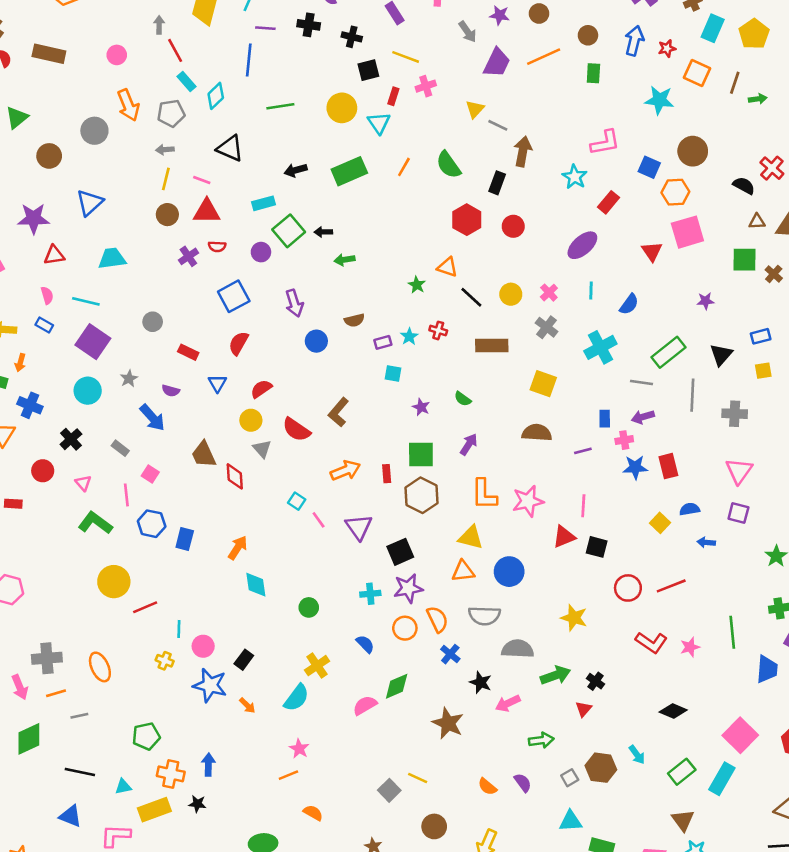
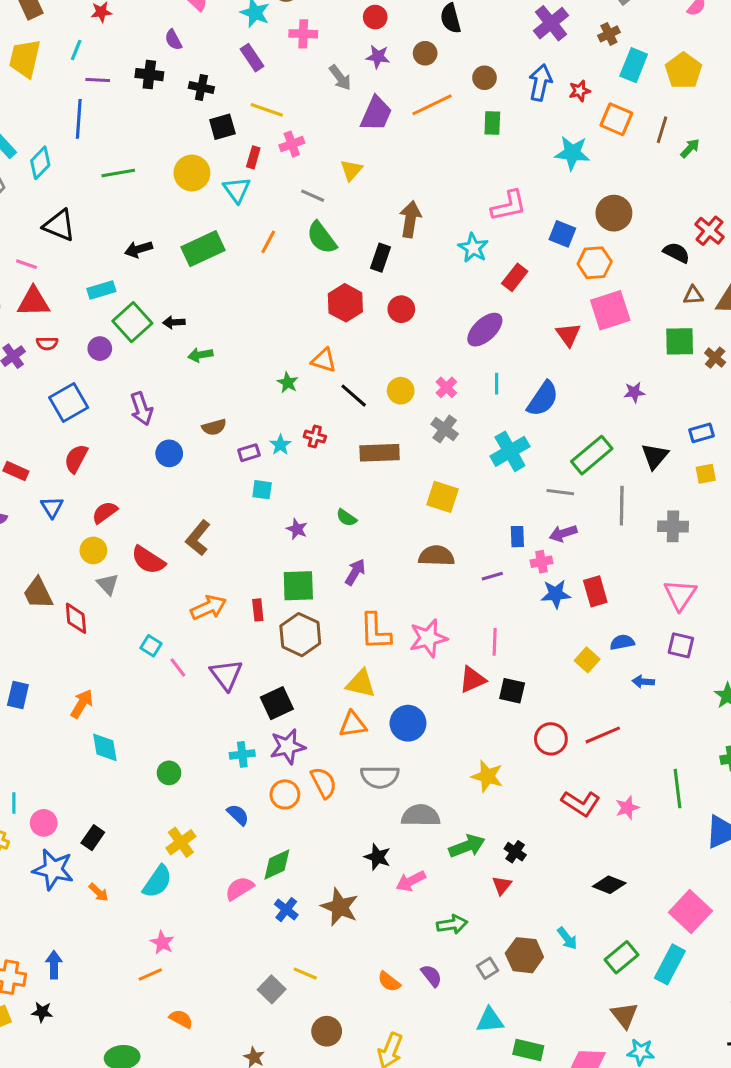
green arrow: (758, 99) -> (690, 148), turned -36
gray line: (498, 125) -> (313, 196), moved
blue semicircle: (629, 304) -> (543, 399), size x1.4
blue cross: (450, 654) -> (286, 910), moved

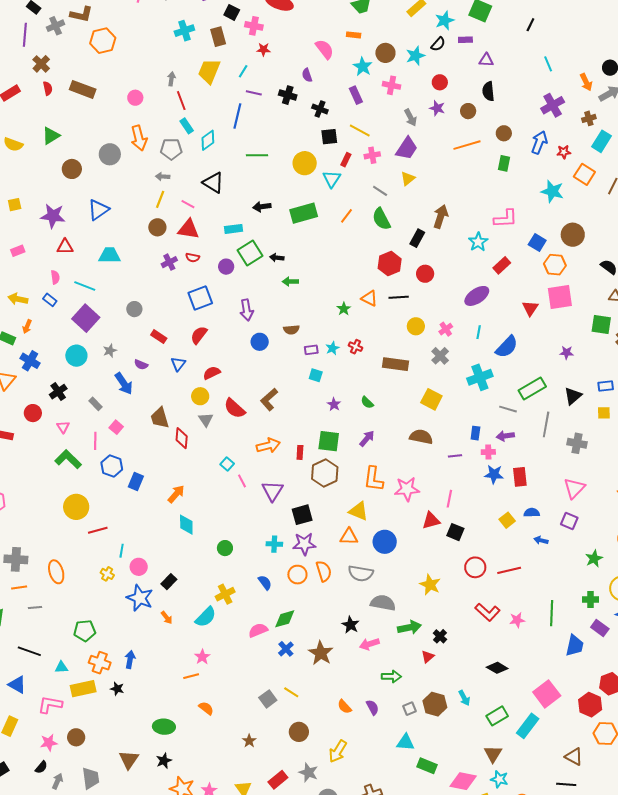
purple trapezoid: (376, 114) -> (407, 148), moved
black line: (354, 396) -> (399, 297), moved, turned -54

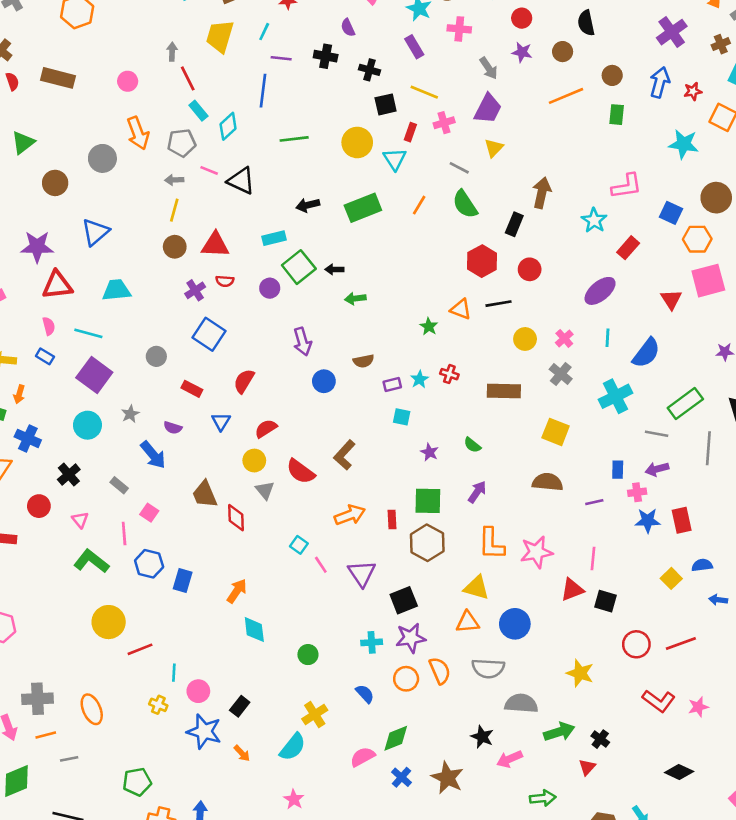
pink line: (188, 204) -> (209, 170), moved
red triangle: (65, 247) -> (57, 285), size x1.4
blue square: (200, 298) -> (209, 334), moved, turned -30

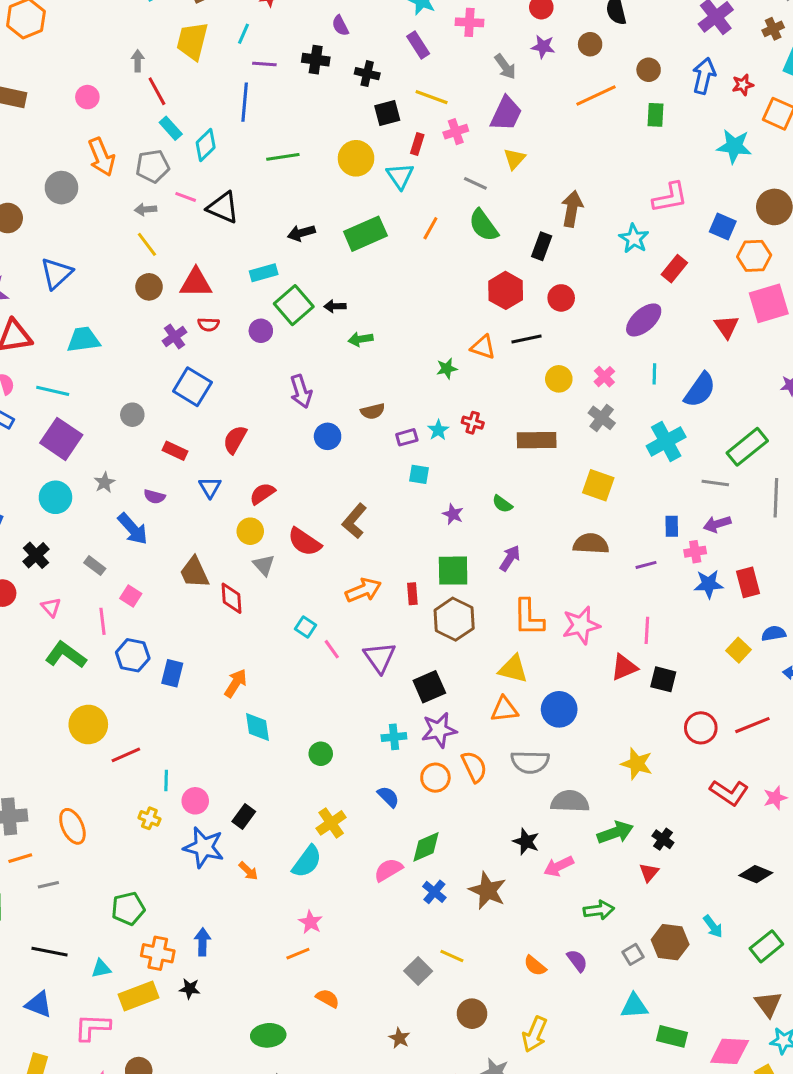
yellow line: (174, 210) -> (147, 244), turned -50
green star: (429, 326) -> (447, 368), turned 30

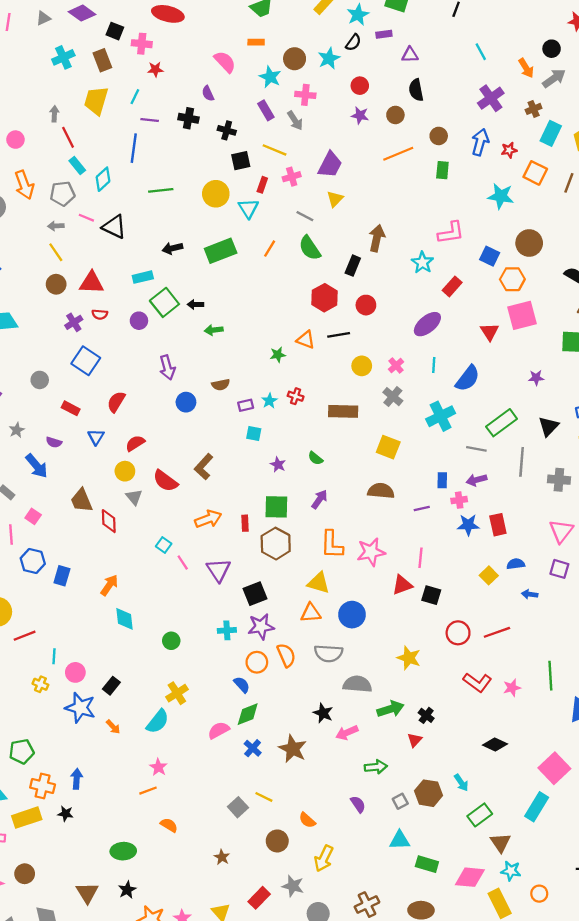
gray arrow: (505, 67) -> (295, 120), moved
blue semicircle: (388, 797) -> (242, 685), moved
green rectangle: (766, 946) -> (480, 815), moved
orange semicircle: (535, 966) -> (307, 820), moved

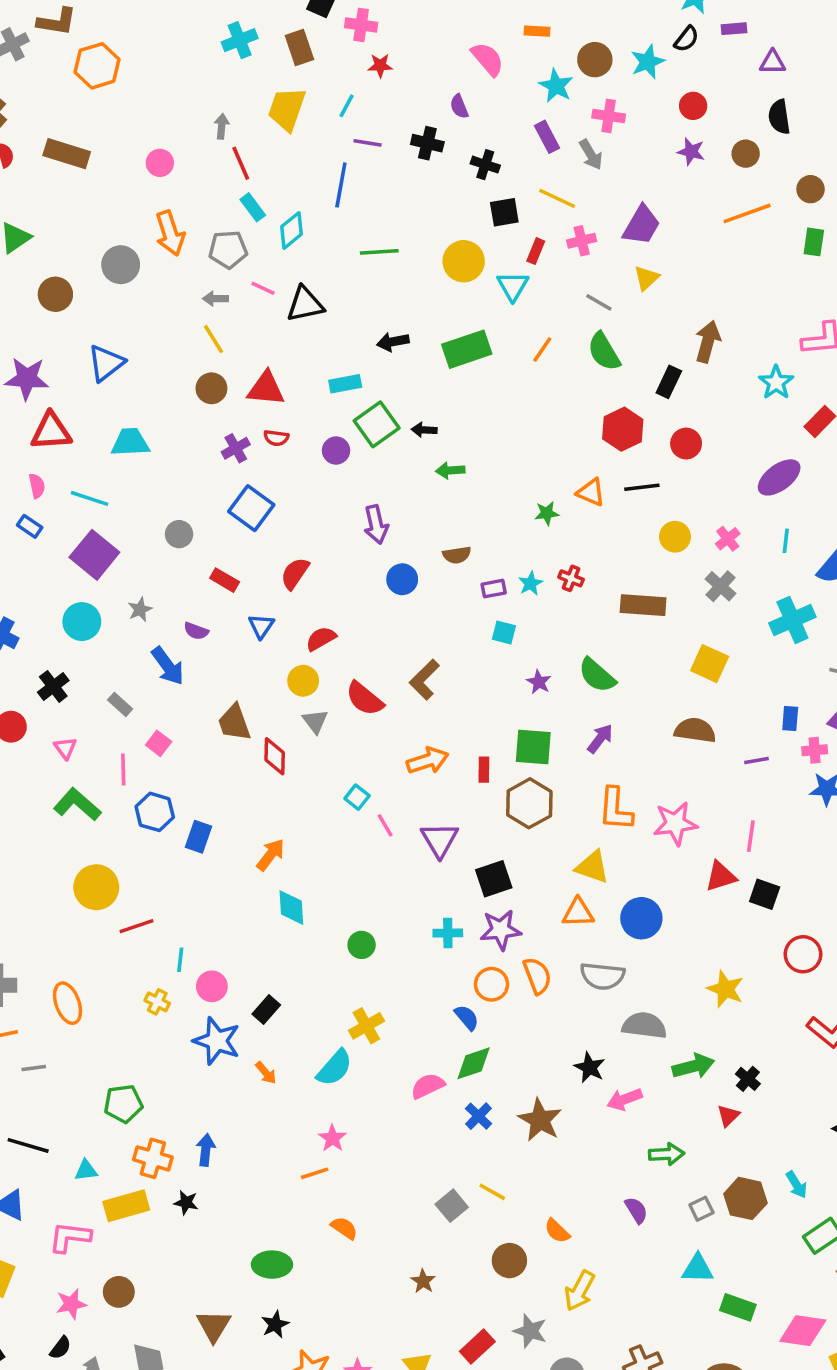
black triangle: (114, 227) -> (305, 304), turned -40
green semicircle: (315, 458) -> (597, 675), size x1.6

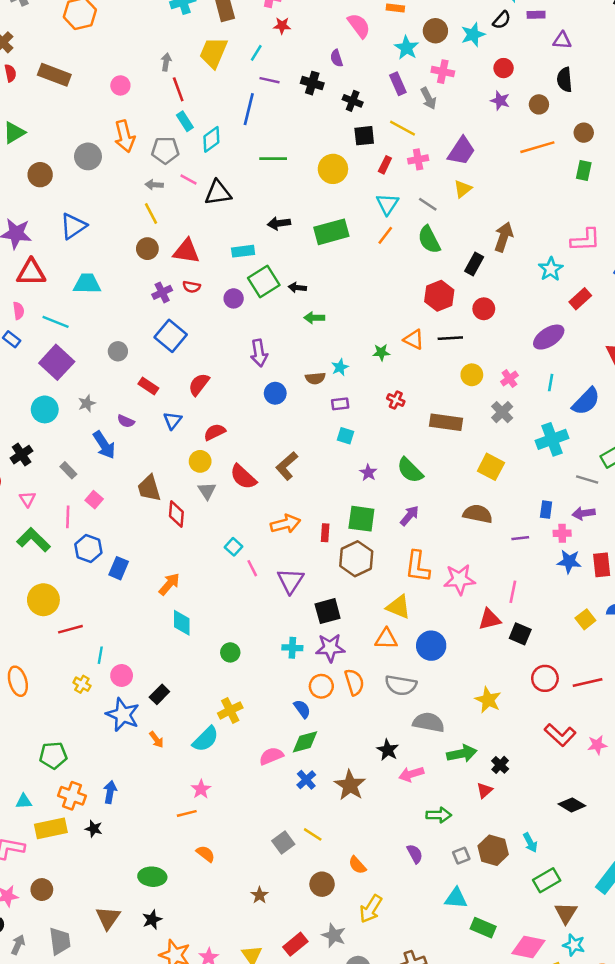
cyan triangle: (513, 286) -> (387, 204), moved
cyan star: (531, 583) -> (340, 367), moved

